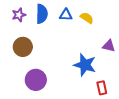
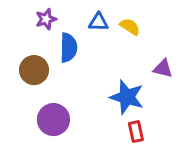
blue semicircle: (42, 14) -> (68, 48), moved
purple star: (19, 15) -> (46, 19), moved
red rectangle: (102, 88) -> (136, 132), moved

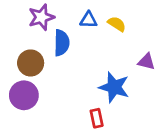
purple star: (46, 19) -> (41, 17), size x1.4
purple circle: (53, 120) -> (24, 95), moved
red rectangle: (136, 132) -> (97, 118), moved

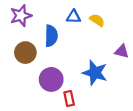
purple star: (41, 17) -> (21, 16), moved
purple circle: (24, 95) -> (51, 79), moved
red rectangle: (97, 118) -> (69, 98), moved

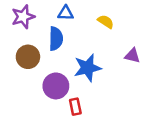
blue triangle: (74, 17) -> (66, 13), moved
blue star: (95, 73) -> (87, 68), moved, turned -30

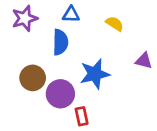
brown circle: (28, 57) -> (33, 78), moved

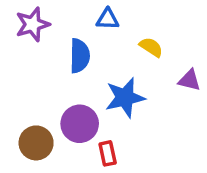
blue triangle: (71, 14) -> (108, 19), moved
yellow semicircle: (115, 24) -> (151, 47), moved
brown circle: (33, 78) -> (36, 143), moved

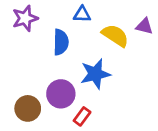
yellow semicircle: (151, 47) -> (115, 36), size x1.5
purple triangle: (189, 80) -> (144, 26), moved
red rectangle: (108, 153) -> (82, 116), turned 48

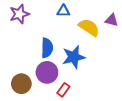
blue semicircle: (61, 42) -> (47, 48), moved

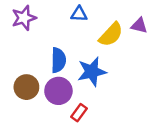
yellow semicircle: (89, 27) -> (111, 35), turned 100
brown circle: (21, 84) -> (26, 87), moved

